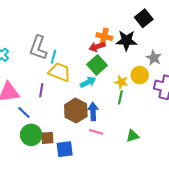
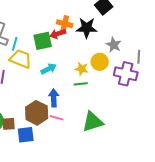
green square: (97, 65) -> (43, 41), moved, turned 30
green line: (120, 97) -> (81, 84), turned 72
brown hexagon: (76, 111) -> (37, 113), moved
green triangle: (133, 136) -> (93, 122), size x1.6

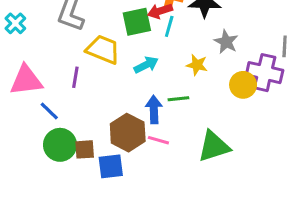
cyan line: (15, 44) -> (169, 26), moved
gray star: (114, 45) -> (226, 42), moved
yellow circle: (100, 62) -> (243, 85), moved
green line: (81, 84) -> (178, 99), moved

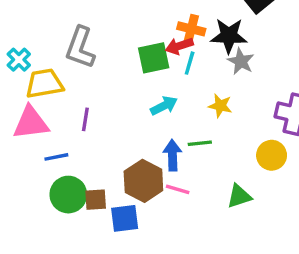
gray star: (226, 42) -> (241, 61), moved
yellow trapezoid: (103, 49) -> (44, 84), moved, turned -32
yellow circle: (243, 85) -> (272, 155), moved
blue line: (49, 111) -> (56, 157), turned -55
green triangle: (214, 146) -> (239, 196), size x0.7

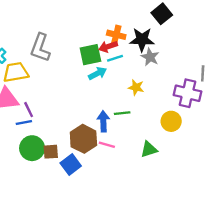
cyan line: (190, 63) -> (115, 58), turned 56
cyan arrow: (164, 106) -> (98, 73), moved
purple line: (85, 119) -> (29, 110), moved, turned -35
blue square: (125, 218) -> (71, 165), turned -30

